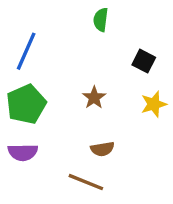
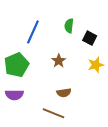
green semicircle: (101, 20) -> (69, 26), moved
blue line: (26, 51) -> (33, 32), moved

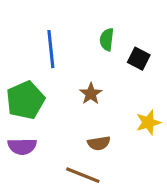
blue line: (33, 32) -> (51, 49), turned -30
yellow star: (96, 65) -> (148, 122), moved

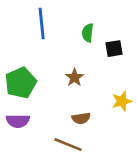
blue line: (51, 49) -> (42, 24), moved
black square: (139, 59) -> (114, 49), turned -36

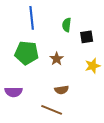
green pentagon: (21, 83) -> (27, 53), moved, turned 30
yellow star: (122, 101) -> (93, 66), moved

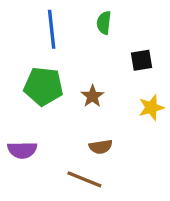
green semicircle: (67, 25) -> (104, 23), moved

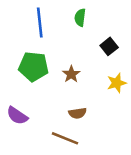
black square: (141, 60) -> (109, 46), turned -30
purple semicircle: (22, 150) -> (17, 116), turned 35

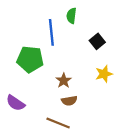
blue line: (40, 23) -> (51, 32), moved
brown star: (71, 74) -> (64, 81), moved

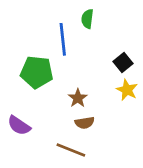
black square: (97, 41) -> (123, 63), moved
yellow star: (104, 74) -> (127, 90), turned -30

